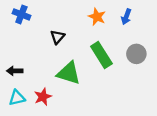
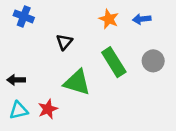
blue arrow: (126, 17) -> (142, 19), turned 63

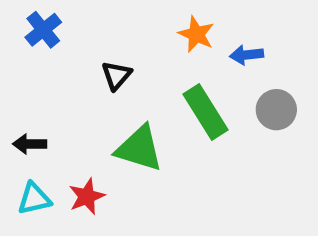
blue cross: (24, 16) -> (43, 30), turned 30
blue arrow: (142, 19) -> (247, 55), moved

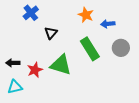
blue cross: (43, 30) -> (31, 13), moved
red star: (87, 196) -> (35, 70), moved

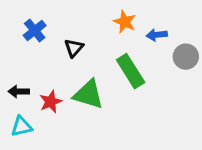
blue cross: (31, 13) -> (35, 30), moved
gray circle: (121, 48) -> (186, 57), moved

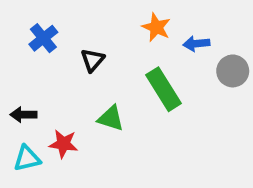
green triangle: (88, 94) -> (111, 118), size x0.7
red star: (51, 102) -> (63, 144), moved, turned 30

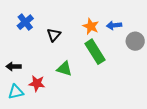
orange star: (156, 27) -> (91, 26), moved

